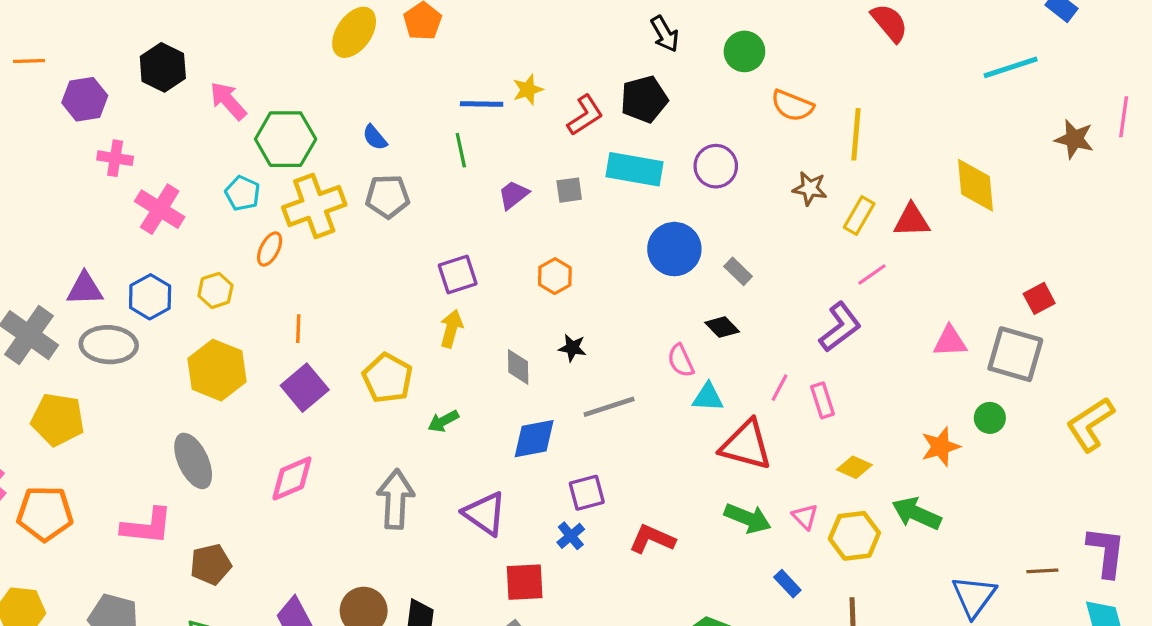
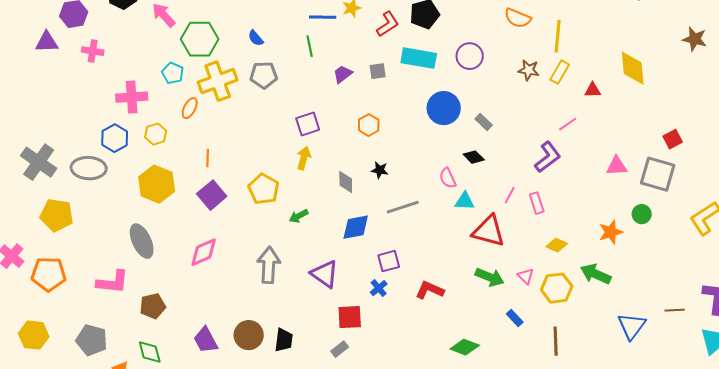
pink cross: (160, 209) -> (132, 97), moved, turned -36
yellow rectangle: (859, 216) -> (560, 72), moved
red triangle: (912, 220) -> (593, 90), size x0.7
purple triangle: (85, 289) -> (47, 42), moved

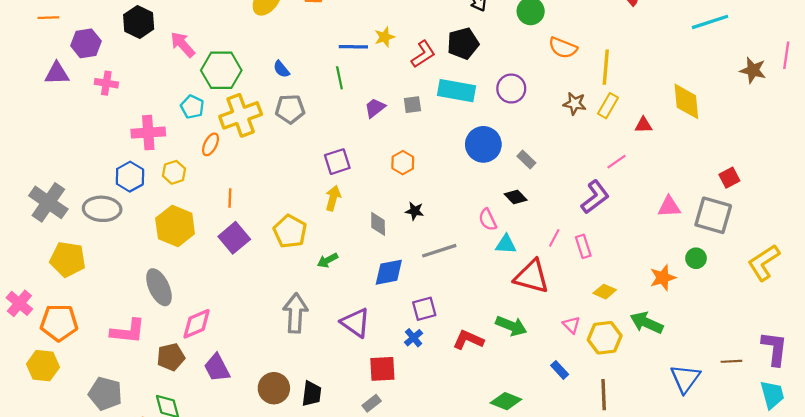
pink diamond: (204, 252) -> (197, 324), moved
green arrow: (490, 277) -> (511, 326), moved
yellow hexagon: (34, 335) -> (43, 366), moved
purple trapezoid: (206, 340) -> (217, 368), moved

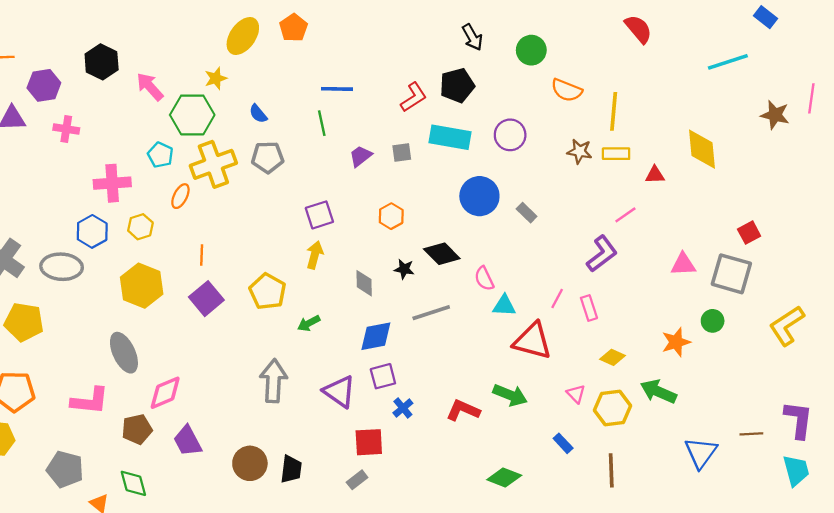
yellow star: (385, 37) -> (216, 78), moved
yellow rectangle: (608, 106) -> (616, 154), turned 60
black diamond: (516, 197) -> (442, 254), moved, size x1.4
purple square: (424, 309) -> (383, 376), moved

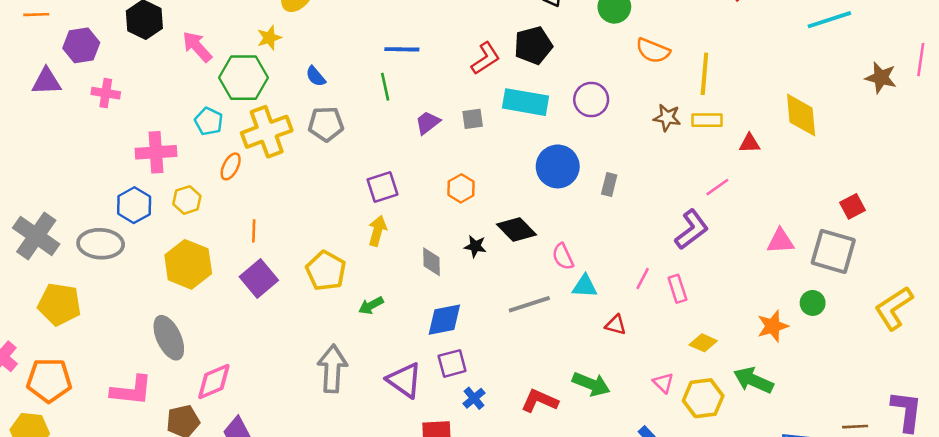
gray rectangle: (527, 213) -> (609, 184), turned 60
gray line: (431, 313) -> (529, 304), moved
red triangle: (532, 341) -> (616, 325), size x0.5

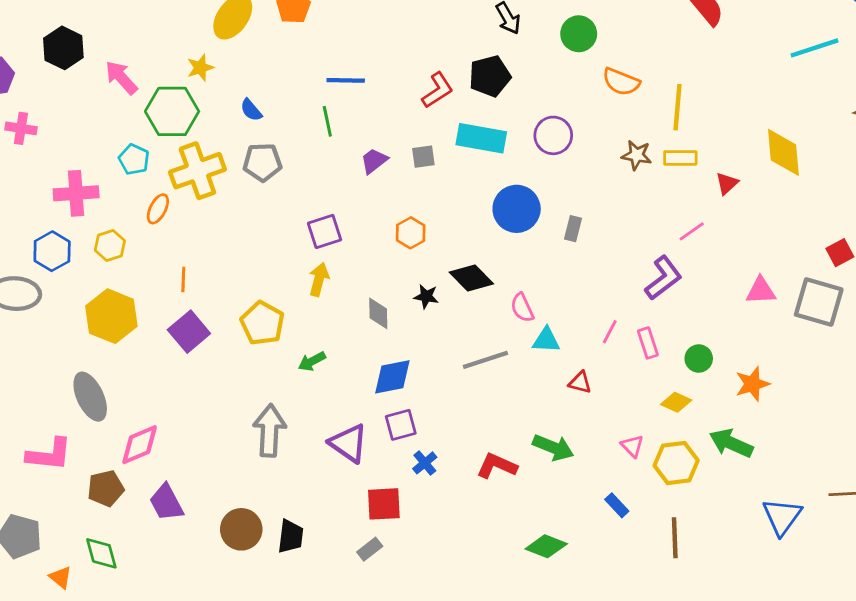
red triangle: (750, 143) -> (727, 183), turned -40
green circle: (813, 303) -> (699, 359), moved

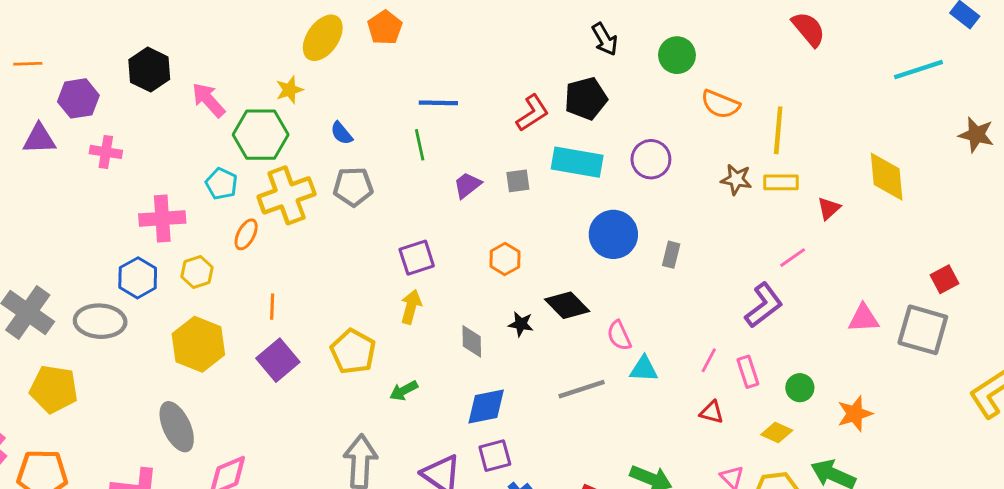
red triangle: (580, 383) -> (712, 412), moved

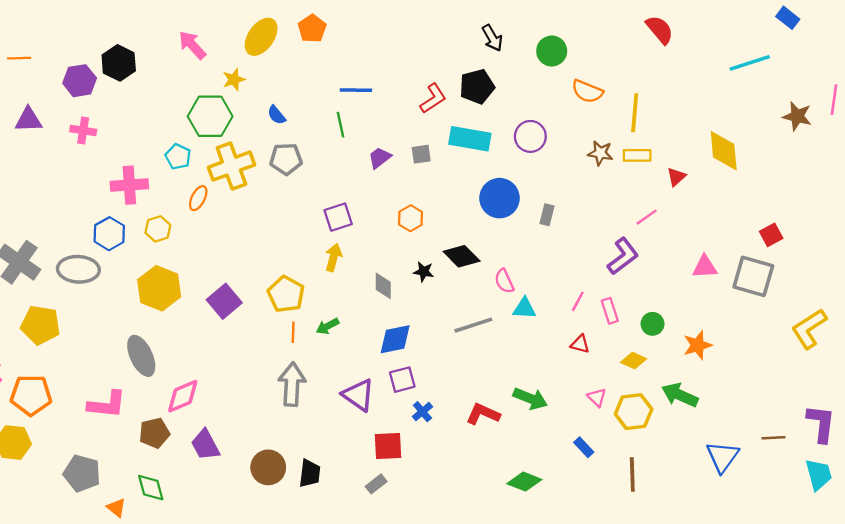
purple hexagon: (78, 98) -> (80, 81), moved
pink arrow: (209, 100) -> (192, 45), moved
orange line: (272, 307) -> (293, 332), moved

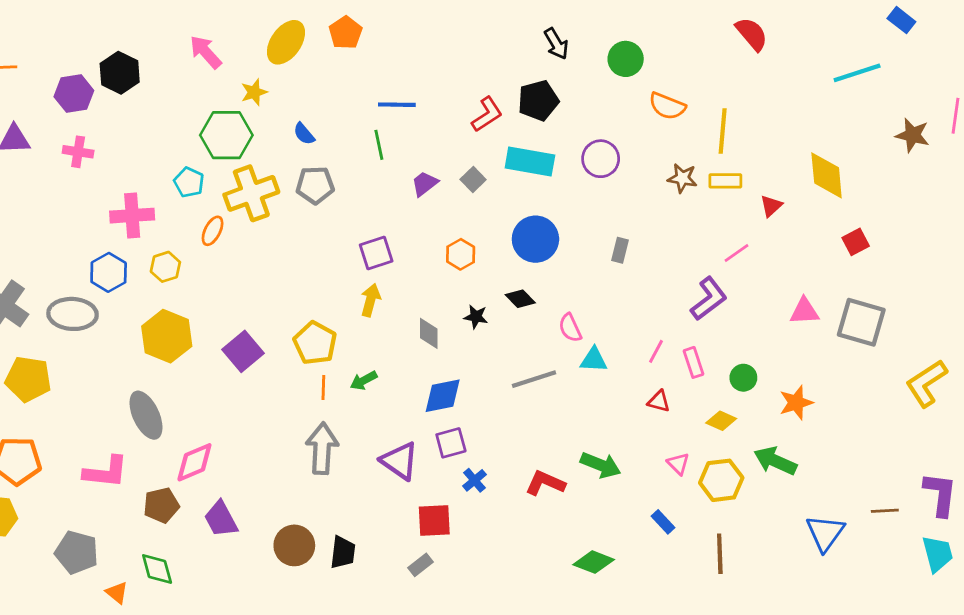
gray square: (421, 154) -> (473, 180), turned -36
blue circle: (499, 198) -> (535, 239), moved
red square: (771, 235) -> (856, 242), moved
black diamond: (462, 256) -> (520, 299), size x0.7

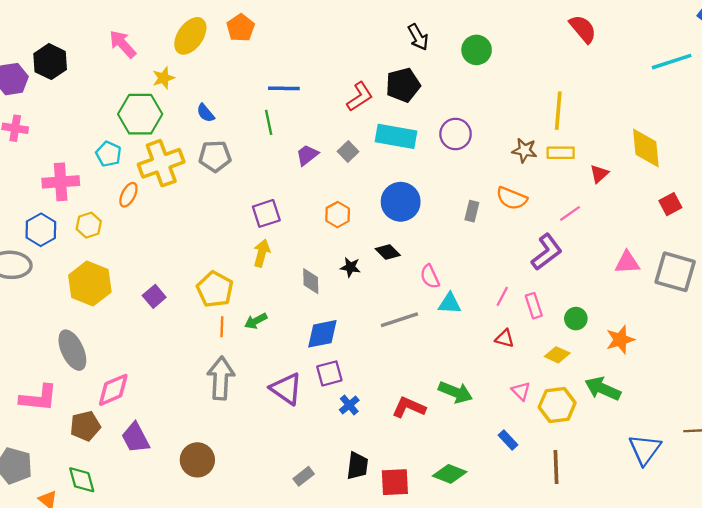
orange semicircle: (667, 106) -> (512, 198), moved
purple square: (243, 351) -> (154, 296), size x0.7
red square: (434, 520) -> (395, 482), moved
black trapezoid: (343, 552) -> (357, 466), moved

